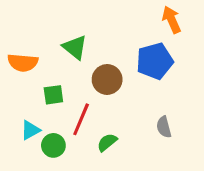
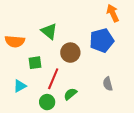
green circle: (53, 145) -> (47, 102), moved

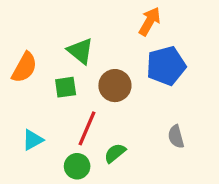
orange arrow: (113, 13) -> (150, 21), moved, turned 54
orange semicircle: (15, 41) -> (24, 67), turned -66
green square: (35, 63) -> (66, 87), moved

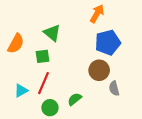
brown circle: (115, 86) -> (99, 70), moved
red line: (87, 128) -> (44, 83), moved

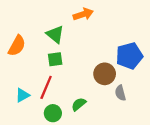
orange arrow: (97, 14) -> (83, 14), moved, turned 42
blue pentagon: (108, 42) -> (129, 56), moved
green square: (42, 56) -> (55, 59), moved

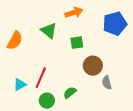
blue pentagon: (129, 56) -> (115, 24), moved
green square: (55, 59) -> (77, 43), moved

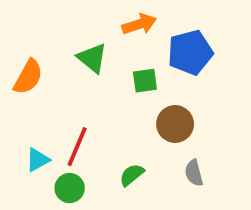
blue pentagon: (115, 24) -> (190, 52), moved
gray semicircle: (107, 83) -> (194, 173), moved
green circle: (47, 101) -> (70, 188), moved

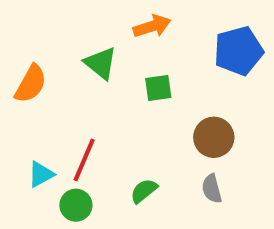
blue pentagon: (190, 52) -> (238, 51), moved
brown circle: (175, 124) -> (214, 137), moved

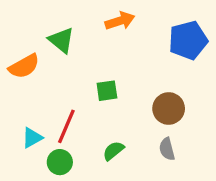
green triangle: (101, 63) -> (61, 40), moved
orange semicircle: (31, 84) -> (24, 66), turned 32
green square: (158, 88) -> (107, 91), moved

